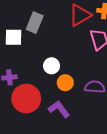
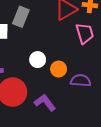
orange circle: (65, 83) -> (59, 69), moved

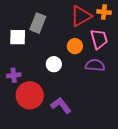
orange circle: (59, 69) -> (75, 46), moved
purple semicircle: (81, 81) -> (95, 65), moved

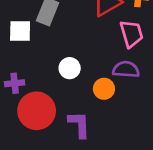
orange circle: (75, 46) -> (104, 89), moved
purple L-shape: (61, 105) -> (79, 125), turned 35

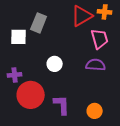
orange circle: (104, 89) -> (95, 111), moved

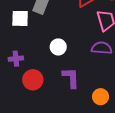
red circle: (31, 95) -> (33, 80), size x0.7
purple L-shape: (62, 105) -> (71, 78), moved

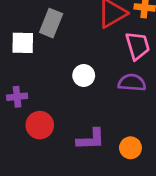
white circle: (58, 47) -> (84, 75), moved
purple L-shape: (71, 78) -> (91, 139), moved, turned 90

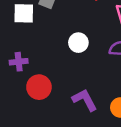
purple L-shape: (91, 139) -> (85, 100), turned -116

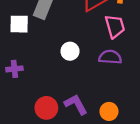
red circle: (39, 87) -> (46, 108), moved

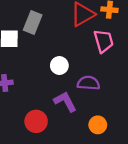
purple semicircle: (110, 57) -> (88, 83), moved
purple L-shape: (76, 104) -> (65, 102), moved

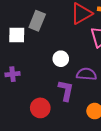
purple L-shape: (65, 102) -> (66, 91), turned 40

